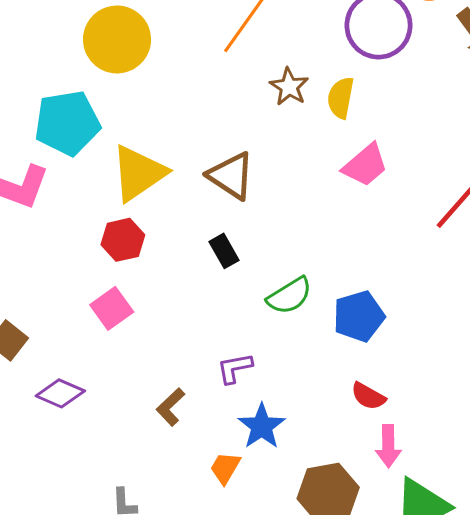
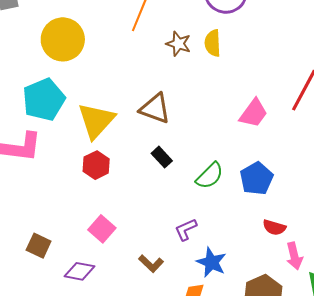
pink trapezoid: (365, 165) -> (254, 113), moved
pink square: (112, 308) -> (102, 229), moved
brown L-shape: (171, 407) -> (151, 264), turned -80

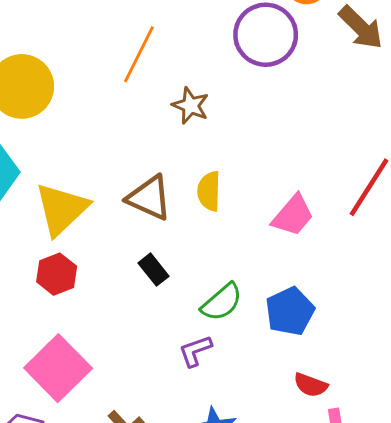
yellow semicircle: (213, 43) -> (209, 191), moved
pink square: (102, 229) -> (58, 368), size x1.6
purple L-shape: (186, 229) -> (195, 351), moved

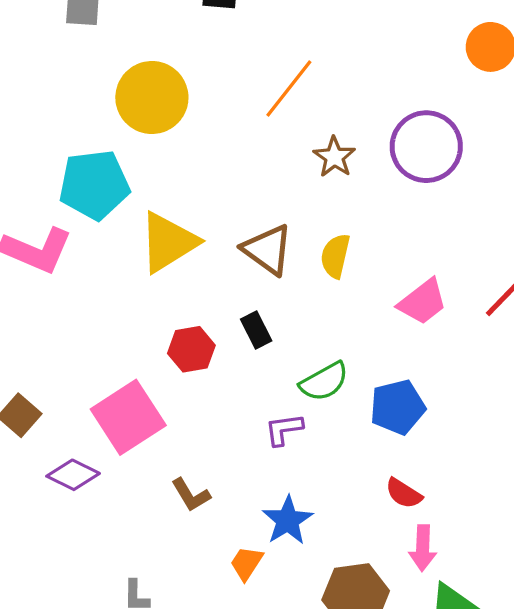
purple circle: (266, 35) -> (426, 147), moved
red hexagon: (57, 274) -> (191, 349), moved

